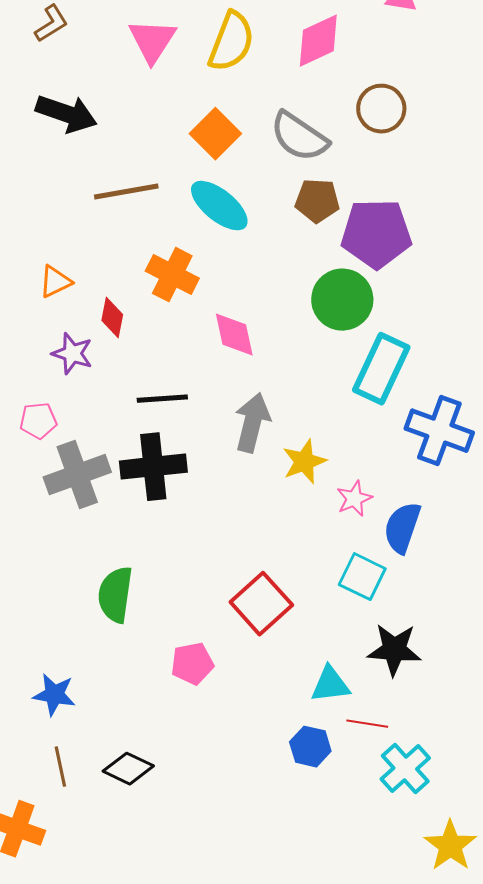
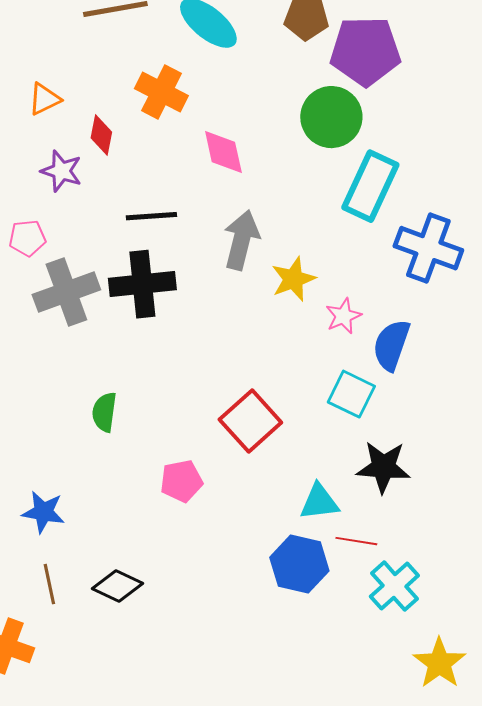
green semicircle: (115, 595) -> (104, 412), size x0.7
blue hexagon: (310, 747) -> (299, 564), size x1.4

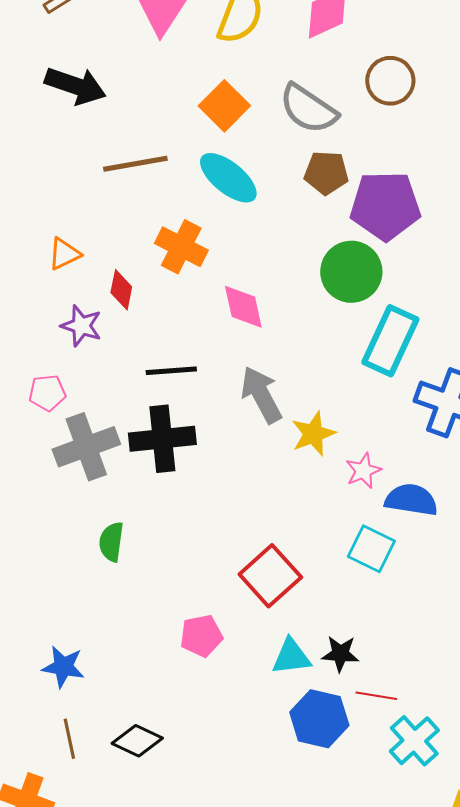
gray arrow: (241, 240) -> (261, 395), turned -42
blue semicircle: (391, 345) -> (411, 500), turned 80
green semicircle: (104, 412) -> (111, 542), moved
black star: (383, 467) -> (340, 654), moved, size x0.7
cyan triangle: (319, 502) -> (291, 657), moved

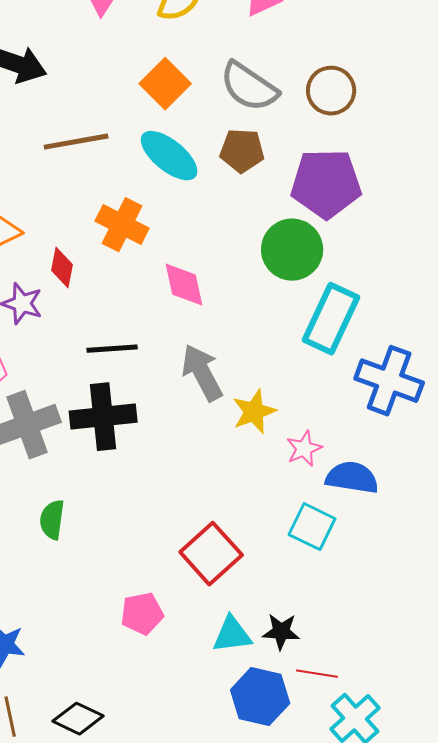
brown circle: (390, 81) -> (331, 91), moved
brown pentagon: (326, 173) -> (242, 151), moved

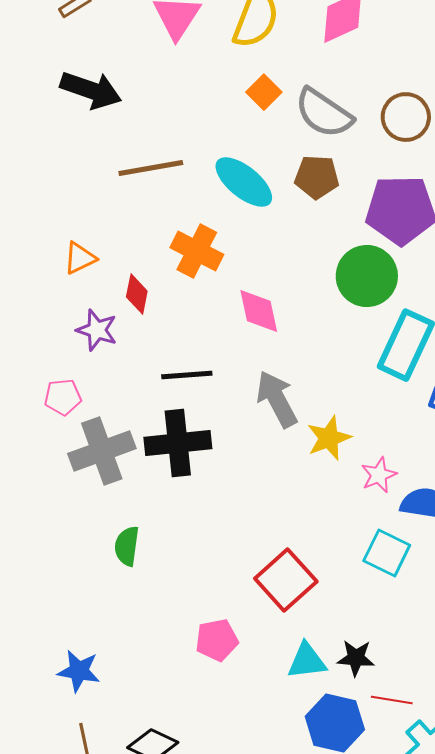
orange square: (165, 84) -> (264, 92), moved, size x0.7

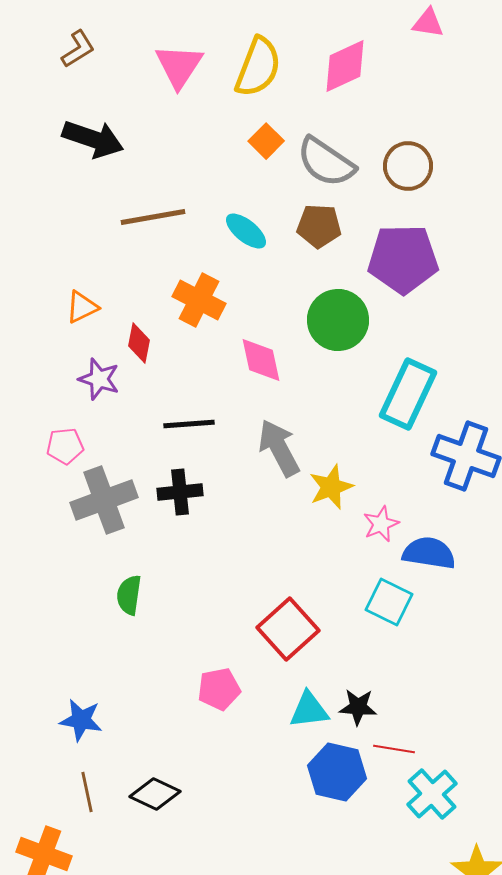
cyan ellipse: (244, 182) -> (246, 231), size x0.7
green circle: (367, 276) -> (338, 320), moved
black cross: (178, 443) -> (180, 492), size x0.7

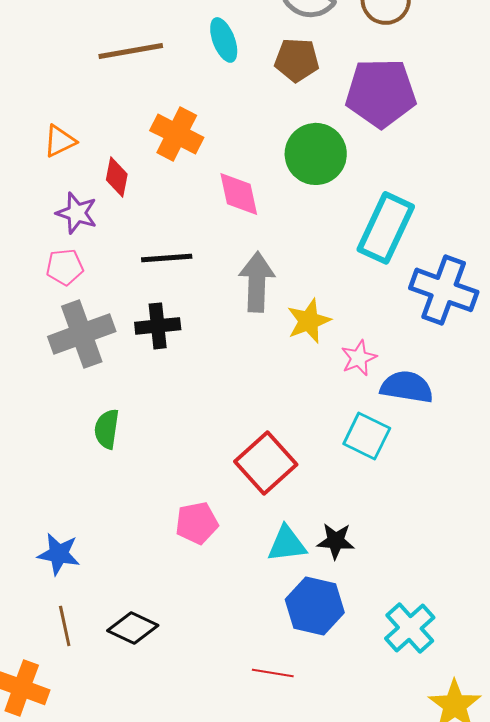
cyan ellipse: (246, 231) -> (224, 40), moved, turned 30
pink pentagon: (65, 446) -> (65, 267), moved
gray arrow: (279, 448) -> (257, 282), turned 30
red line: (394, 749) -> (273, 673), moved

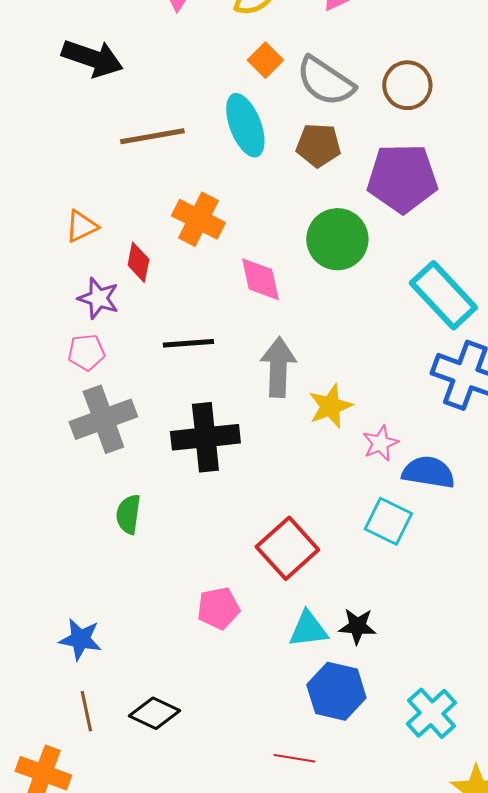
cyan ellipse: (224, 40) -> (245, 125), size x1.4
cyan rectangle: (386, 228) -> (443, 295), moved, turned -68
black cross: (158, 326) -> (205, 437), moved, size x1.5

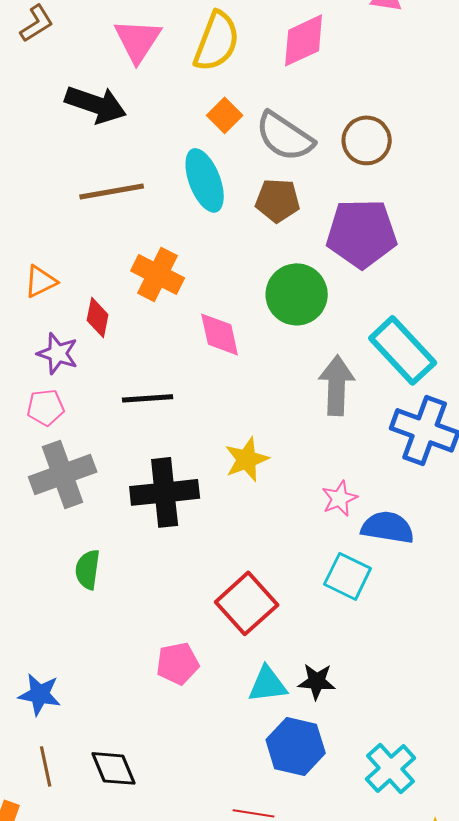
black arrow: (92, 58) -> (96, 104), moved
gray arrow: (278, 367) -> (337, 385), moved
yellow star: (330, 406) -> (247, 459), moved
black diamond: (154, 713) -> (114, 768), turned 42

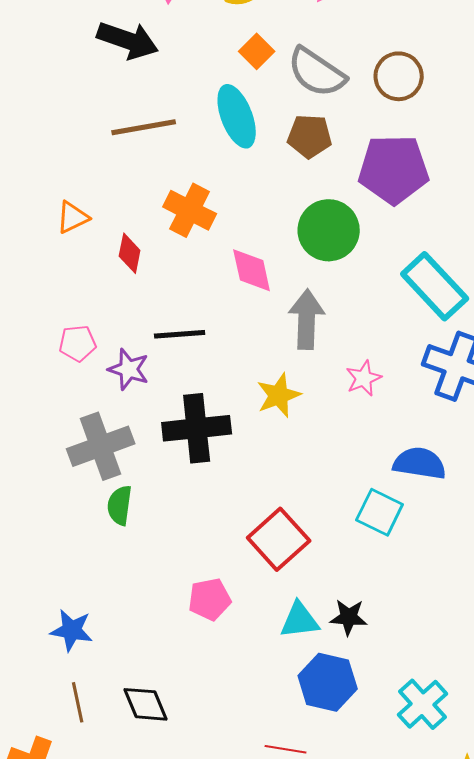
purple star: (58, 353) -> (129, 369), moved
gray arrow: (337, 385) -> (307, 319), moved
gray cross: (63, 474) -> (101, 446), moved
pink star: (340, 498) -> (364, 378), moved

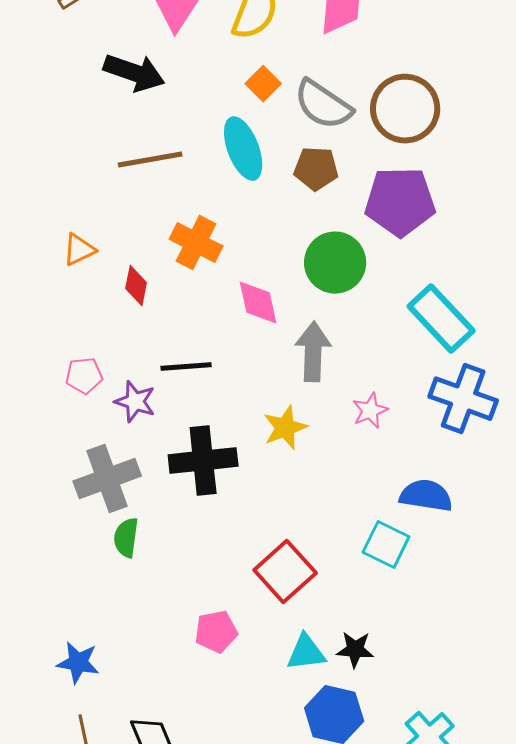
brown circle: (399, 76) -> (405, 109), size x1.4

